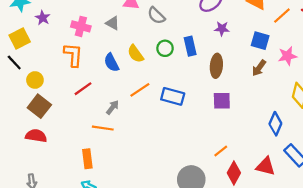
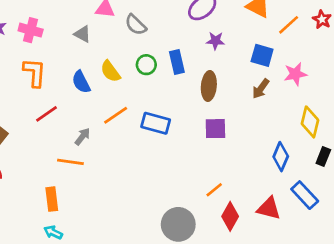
pink cross: (81, 26) -> (31, 30), moved

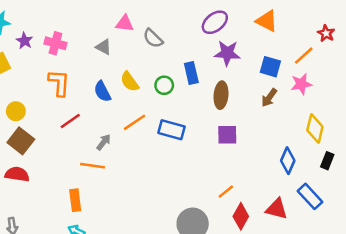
orange line: (289, 25) -> (304, 56), moved
purple star: (215, 41) -> (227, 53), size x1.5
green circle: (146, 65) -> (164, 85), moved

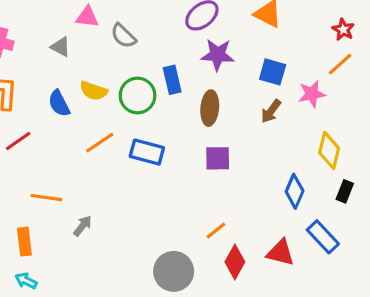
orange line: (304, 56) -> (340, 64), moved
yellow semicircle: (130, 82) -> (94, 91), turned -35
green circle: (164, 85) -> (138, 96), size x1.5
gray arrow: (104, 142) -> (83, 226), moved

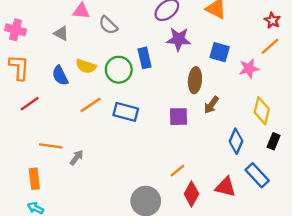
brown ellipse: (210, 108) -> (195, 80), moved
brown arrow: (271, 111) -> (211, 105), moved
gray arrow: (83, 226) -> (77, 158), moved

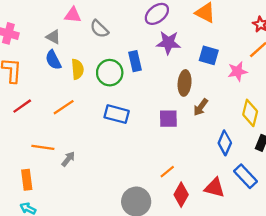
yellow semicircle: (86, 66) -> (77, 69), turned -114
blue semicircle: (60, 76) -> (53, 60), moved
orange line: (91, 105) -> (64, 107), moved

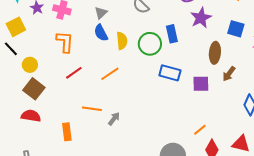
gray triangle: (53, 37) -> (101, 13), turned 48
purple star: (168, 43) -> (201, 18), turned -30
blue rectangle: (117, 114) -> (170, 73), moved
orange rectangle: (27, 180) -> (67, 132), moved

